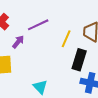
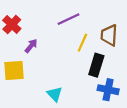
purple line: (38, 25) -> (69, 19), moved

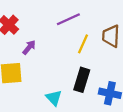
black rectangle: (96, 65) -> (82, 80), moved

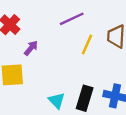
black rectangle: (82, 80) -> (85, 98), moved

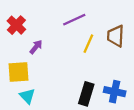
cyan triangle: (57, 101) -> (27, 96), moved

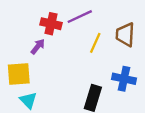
red cross: (16, 25) -> (51, 24), moved, turned -30
blue cross: (115, 92) -> (124, 79), moved

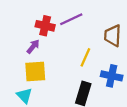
yellow line: (95, 43) -> (85, 57), moved
yellow square: (19, 74) -> (35, 72), moved

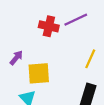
purple arrow: (33, 46) -> (16, 58), moved

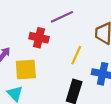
red cross: (49, 26) -> (39, 38), moved

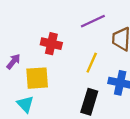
purple line: (62, 17) -> (93, 21), moved

